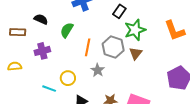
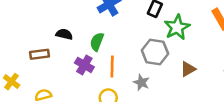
orange line: (88, 47) -> (112, 67), moved
purple cross: (42, 51) -> (84, 65), moved, turned -35
brown triangle: (136, 53) -> (188, 69), moved, turned 32

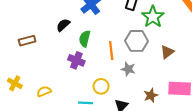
black semicircle: (64, 34) -> (63, 25), moved, turned -48
brown rectangle: (40, 54) -> (27, 41), moved
orange line: (112, 67) -> (111, 50), moved

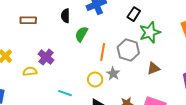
black semicircle: (63, 25) -> (65, 16), turned -64
purple cross: (76, 60) -> (46, 57), moved
yellow circle: (101, 86) -> (95, 79), moved

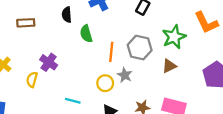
green star: (150, 32) -> (174, 37), moved
green semicircle: (81, 34) -> (86, 34), turned -42
yellow semicircle: (30, 71) -> (32, 80), turned -64

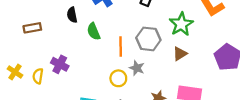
yellow semicircle: (32, 80) -> (38, 76), moved

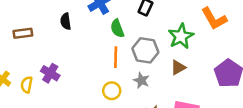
green semicircle: (94, 31) -> (117, 28), moved
gray star: (137, 68) -> (141, 80), moved

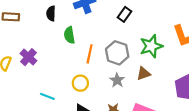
green semicircle: (117, 28) -> (69, 35), moved
gray star: (141, 80) -> (117, 80), moved

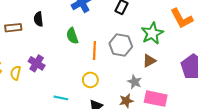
black semicircle: (51, 13) -> (38, 19), moved
gray star: (117, 80) -> (135, 82), moved

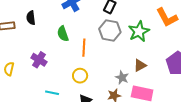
gray hexagon: (121, 45) -> (110, 31), moved
brown triangle: (149, 61) -> (140, 65), moved
purple cross: (37, 63) -> (39, 60), moved

